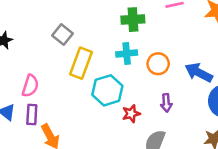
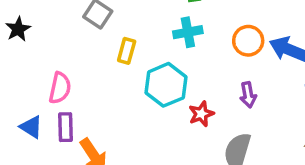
yellow rectangle: (81, 63) -> (127, 51), size x0.6
orange circle: (158, 64) -> (248, 41), moved

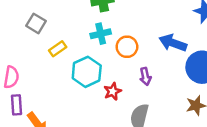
orange circle: (248, 41) -> (127, 47), moved
yellow rectangle: (127, 51) -> (58, 49), turned 42

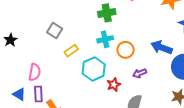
purple arrow: (145, 76) -> (140, 73), turned 80

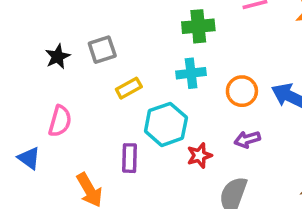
gray square: (55, 30) -> (102, 50), turned 35
black star: (10, 40) -> (58, 57), moved
orange circle: (126, 50) -> (242, 91), moved
purple rectangle: (38, 94) -> (130, 158), moved

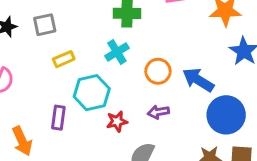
cyan cross: (191, 73) -> (117, 52), turned -30

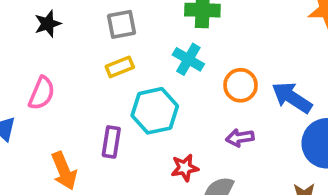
gray square: (45, 25) -> (122, 24), moved
cyan cross: (117, 52) -> (188, 59), turned -30
red star: (117, 121) -> (185, 168), moved

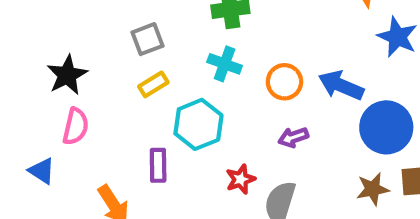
black star: (48, 24) -> (67, 75), moved, size x1.4

